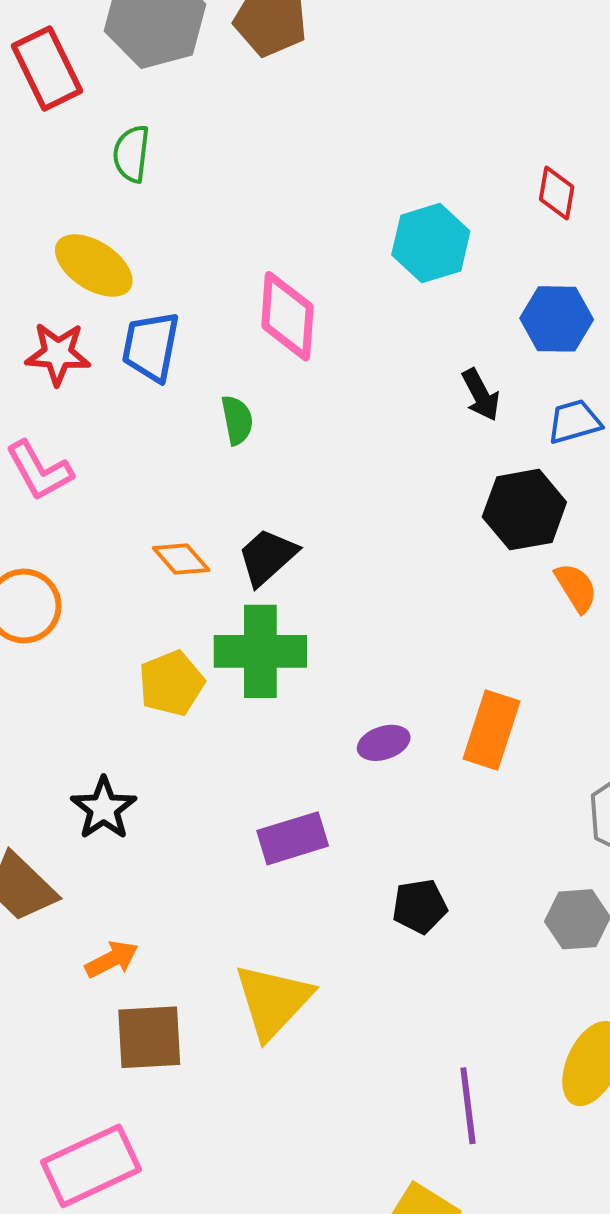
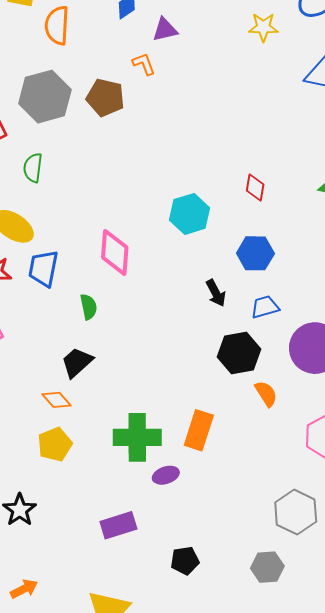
black trapezoid: (267, 557) -> (77, 362), moved
orange diamond: (181, 559) -> (56, 400), moved
green cross: (260, 651) -> (137, 437), moved
orange rectangle: (492, 730) -> (199, 430), moved

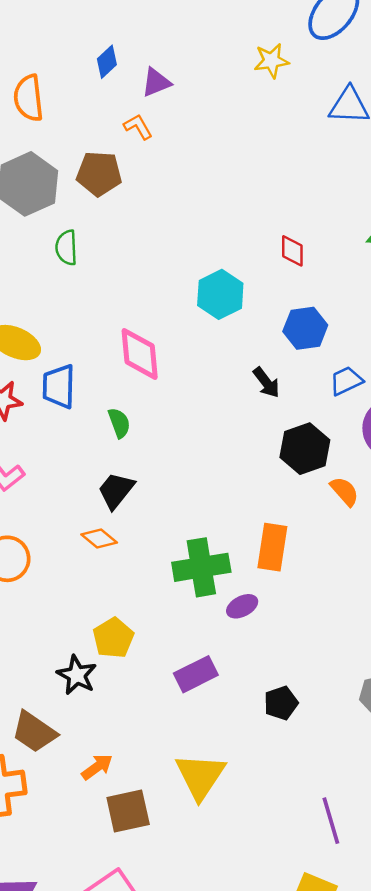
green semicircle: (33, 168) -> (66, 248), moved
blue trapezoid: (265, 307) -> (346, 381), moved
yellow pentagon: (55, 444) -> (113, 638), moved

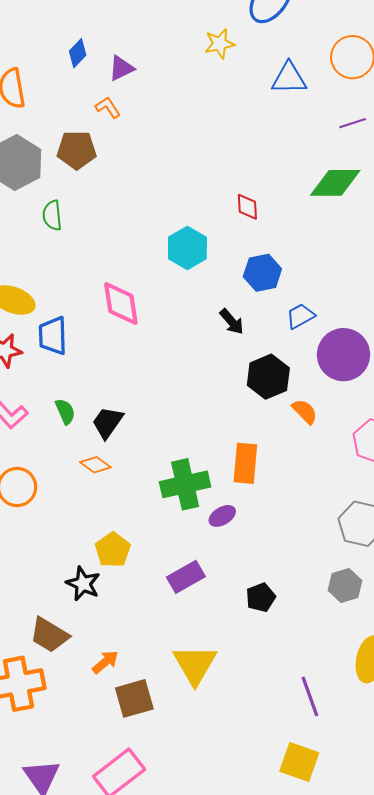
green semicircle: (119, 423) -> (65, 411), moved

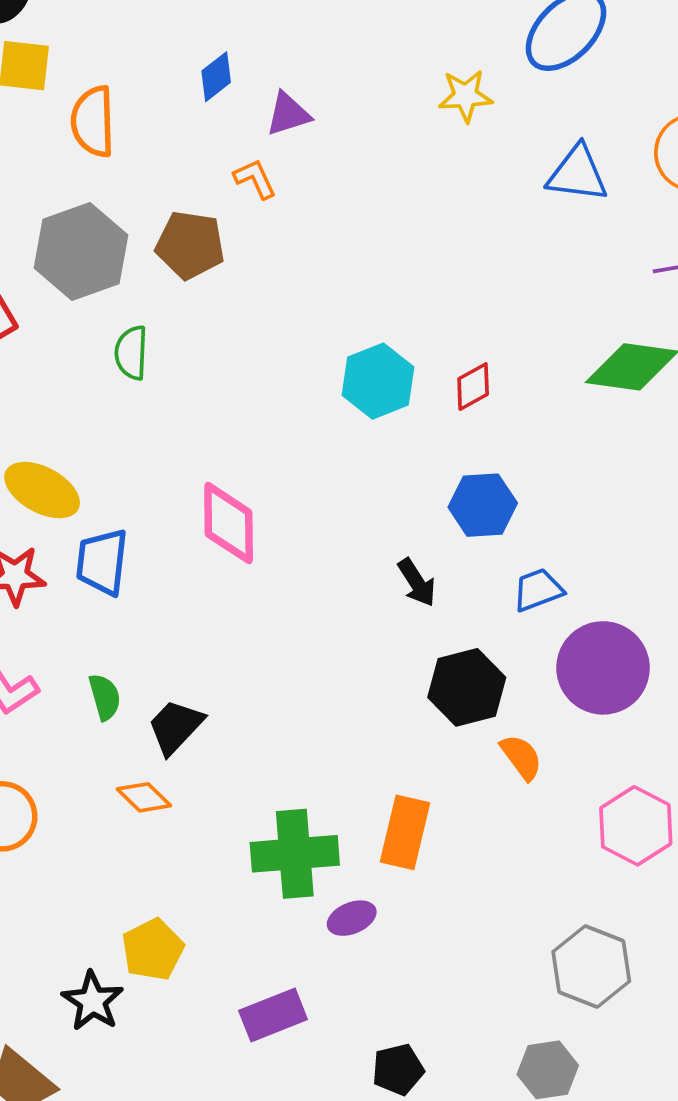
red diamond: (247, 207) -> (473, 387), turned 56
cyan hexagon: (187, 248) -> (378, 381), moved

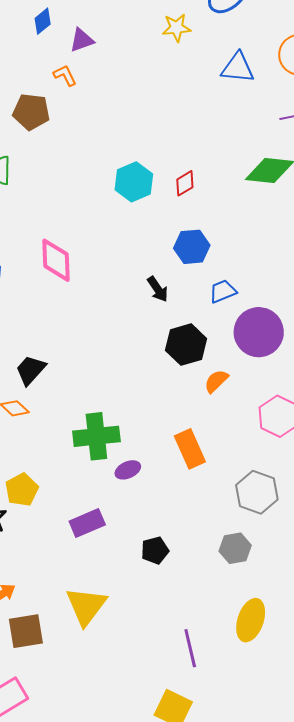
orange semicircle: (521, 757) -> (216, 381), turned -96
orange rectangle: (405, 832) -> (190, 449), moved, turned -36

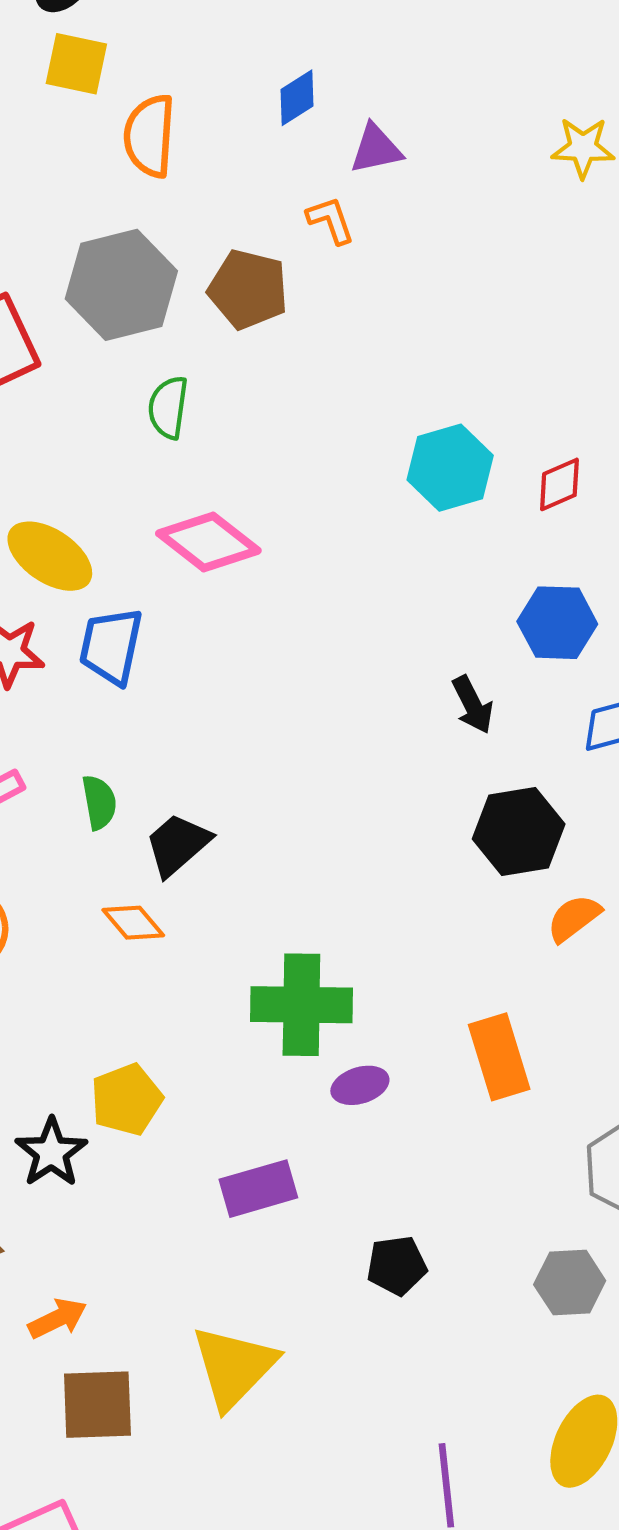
pink diamond: (56, 260) -> (208, 542), moved, turned -57

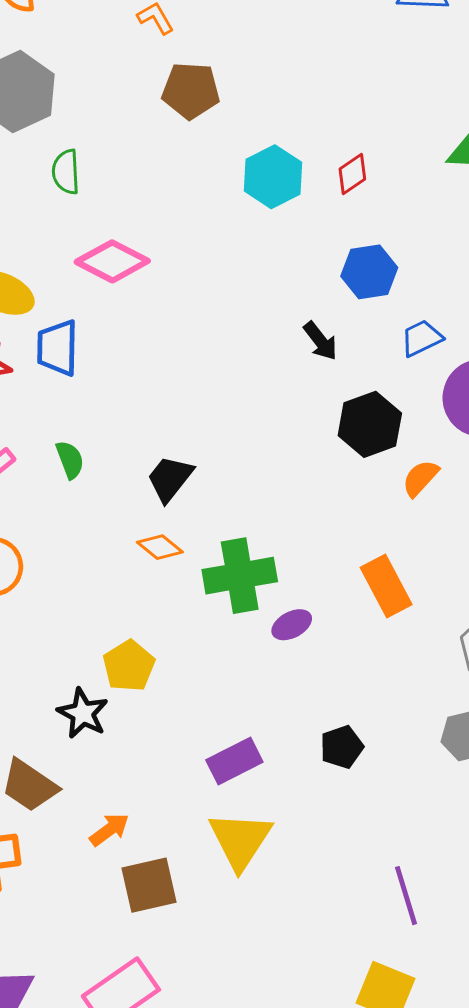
brown pentagon: (248, 289) -> (191, 91), moved
black trapezoid: (178, 845) -> (170, 479), moved
orange diamond: (133, 923) -> (160, 547), moved
purple rectangle: (258, 1189) -> (234, 761), moved

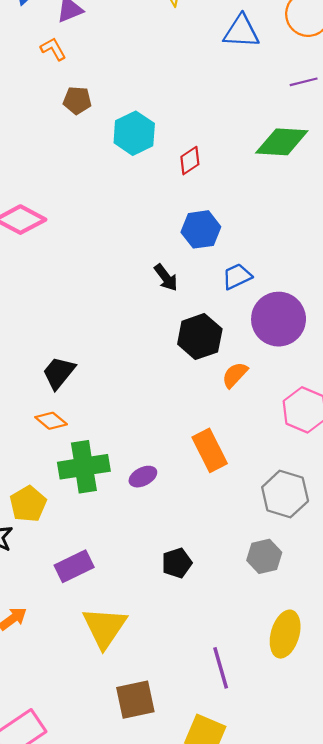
brown pentagon: (191, 91) -> (77, 100), size x0.7
cyan hexagon: (273, 177) -> (134, 133), moved
green cross: (240, 576) -> (84, 467), moved
purple rectangle: (234, 761) -> (74, 566), moved
brown square: (149, 885) -> (135, 700), moved

